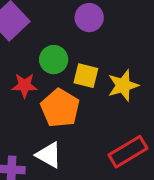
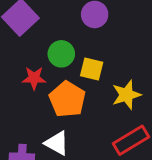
yellow star: (123, 85) -> (126, 95), moved

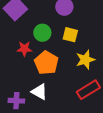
yellow square: (92, 69) -> (70, 35), moved

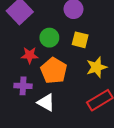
purple cross: (16, 101) -> (23, 86), moved

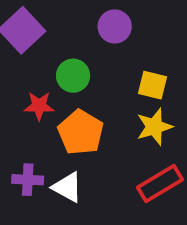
yellow square: (80, 40) -> (152, 85), moved
purple cross: (23, 86) -> (28, 180), moved

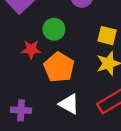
purple cross: (28, 180) -> (21, 110), moved
white triangle: (67, 187) -> (69, 104), moved

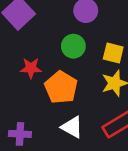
green circle: (54, 29) -> (73, 46), moved

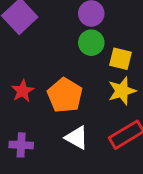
green circle: (73, 46) -> (91, 43), moved
red star: (31, 68) -> (23, 91), moved, turned -30

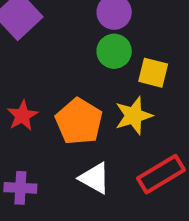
yellow star: (122, 91) -> (134, 116), moved

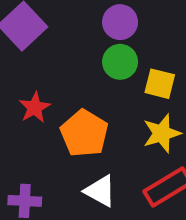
red star: (22, 116) -> (35, 108), moved
yellow star: (134, 116) -> (162, 133), moved

